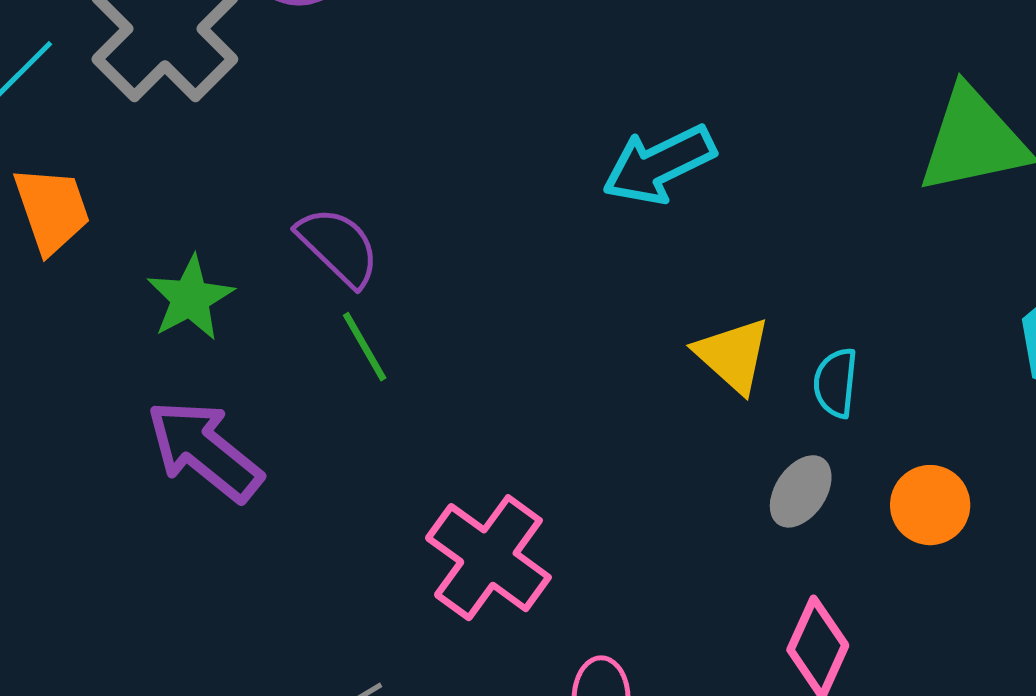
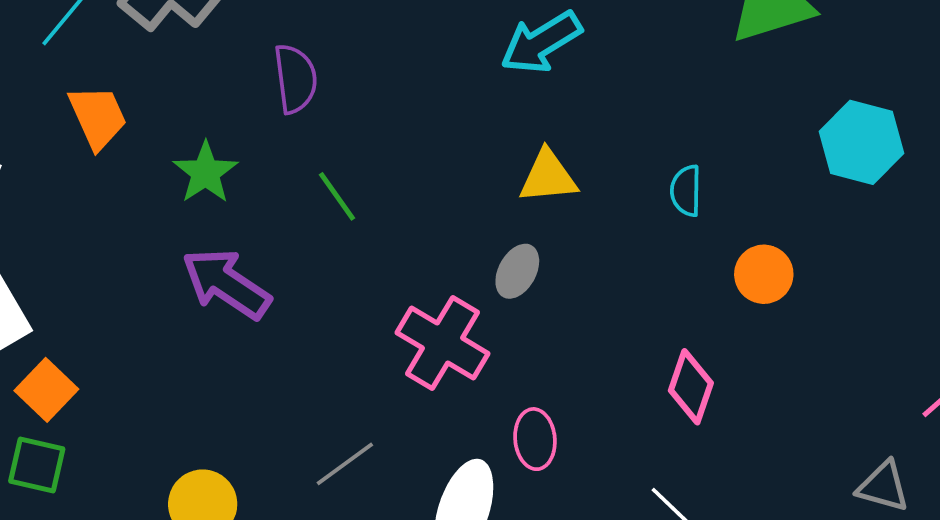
purple semicircle: (338, 247) -> (295, 79), moved, turned 44
yellow triangle: (733, 355) -> (548, 177), moved, turned -42
gray ellipse: (801, 491) -> (517, 271), moved

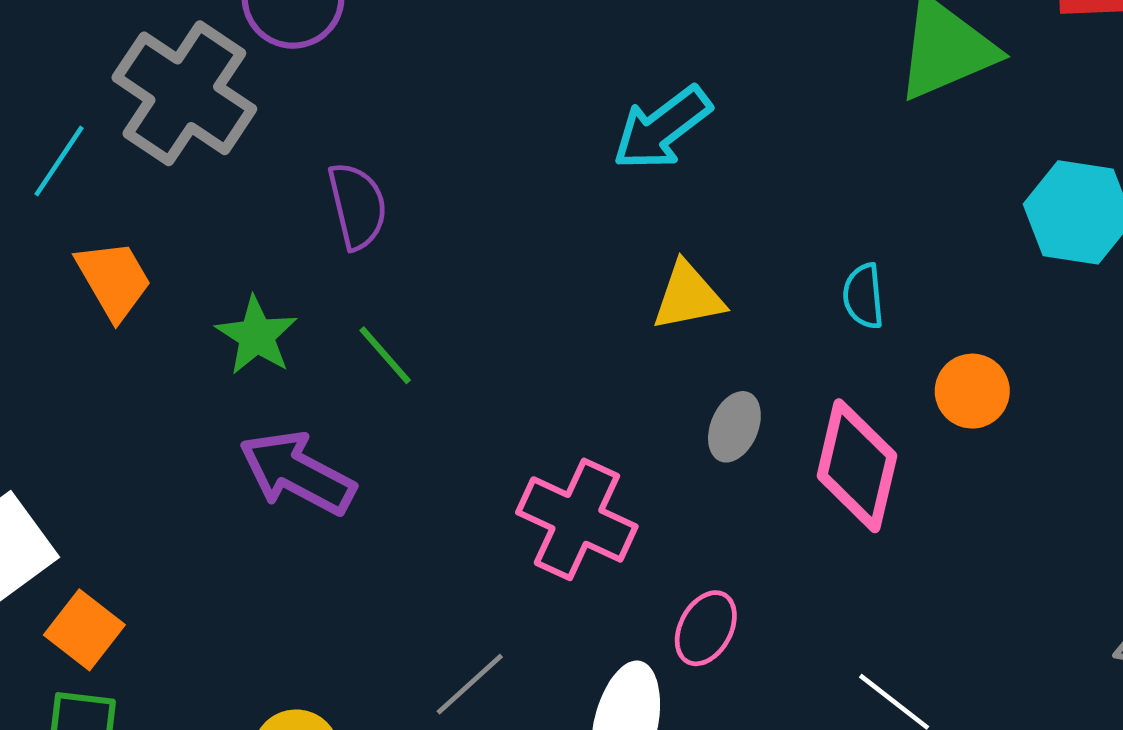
green line: (337, 196) -> (385, 355), moved
gray ellipse: (517, 271) -> (734, 427), moved
pink diamond: (691, 387) -> (857, 466), moved, size x1.4
pink ellipse: (535, 439) -> (706, 628), turned 40

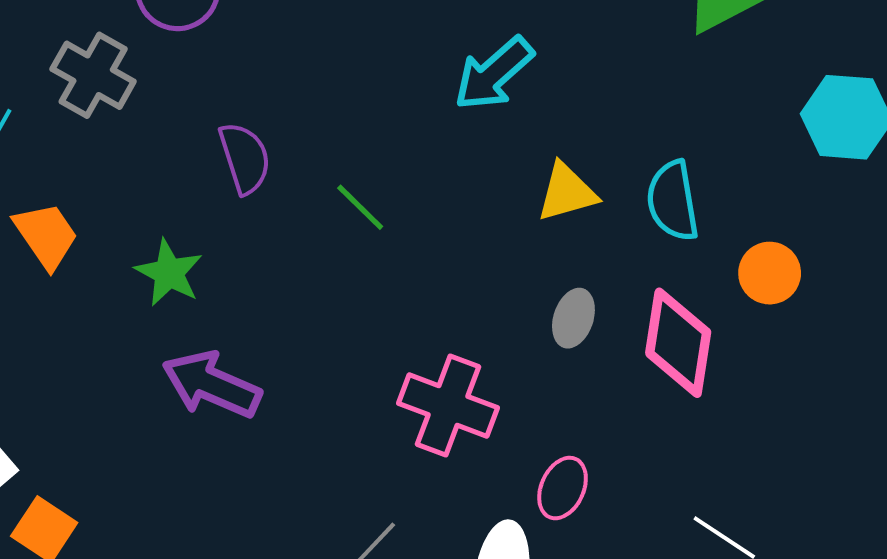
gray cross: (184, 93) -> (93, 75), size x0.7
yellow triangle: (688, 296) -> (567, 192), moved
cyan semicircle: (863, 296) -> (673, 201), size x1.5
green line: (385, 355) -> (360, 207), moved

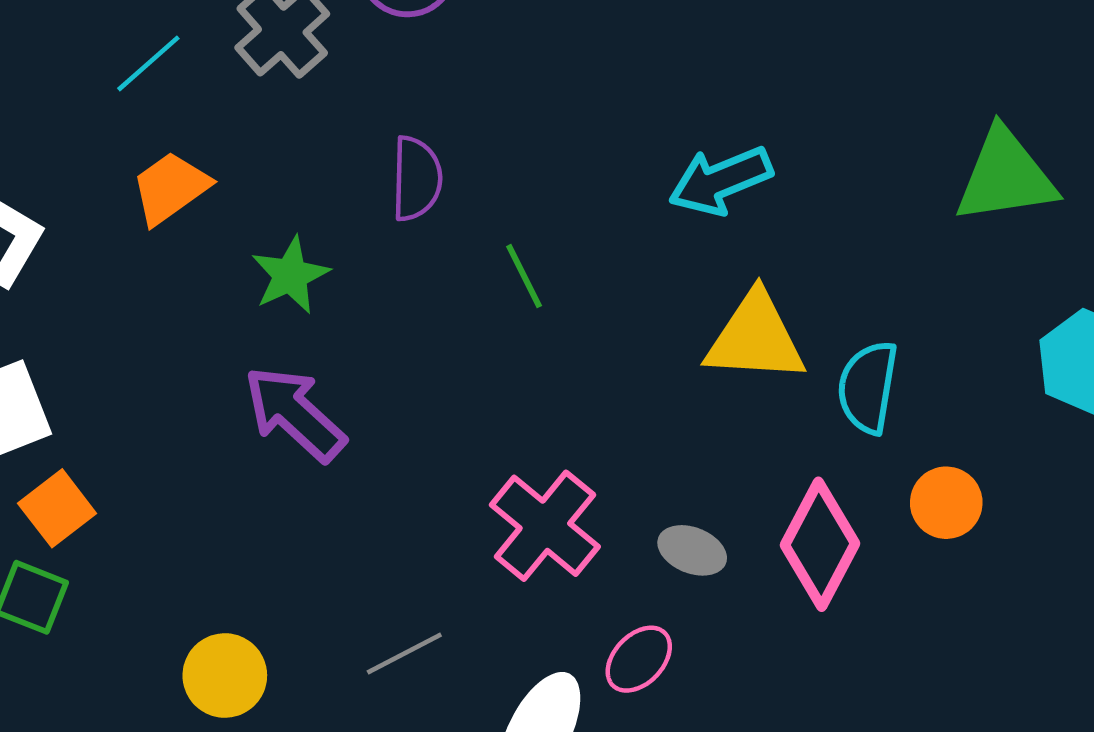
yellow triangle: (567, 192) -> (755, 338), size x1.4
orange trapezoid: (46, 235) -> (170, 188), turned -110
gray ellipse: (573, 318) -> (692, 550), moved, turned 74

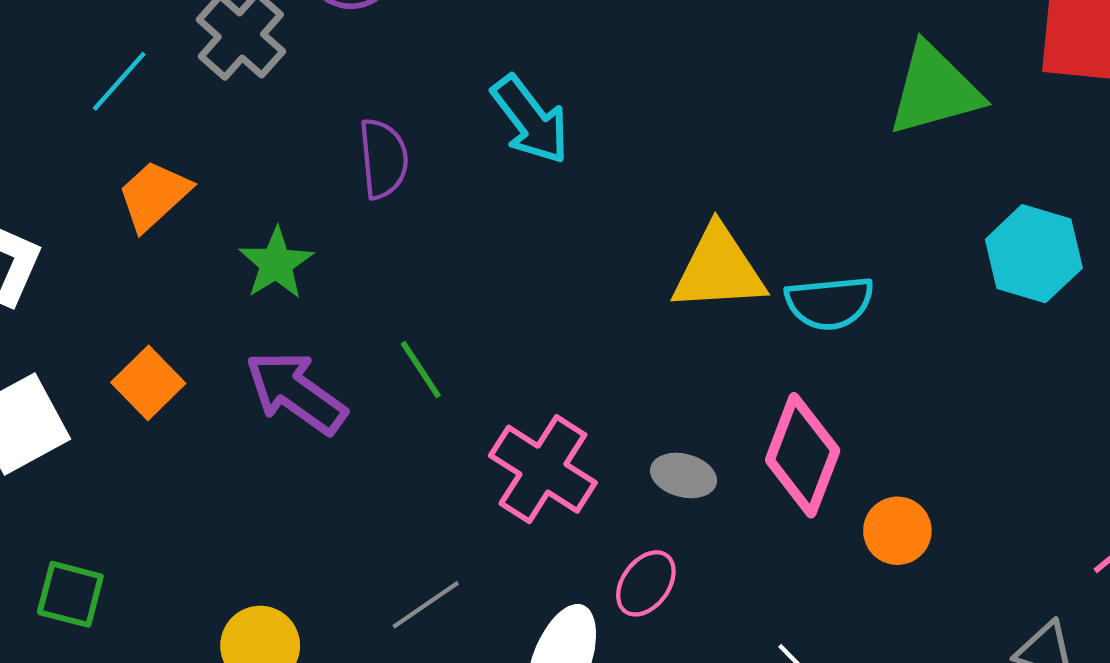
cyan arrow: (720, 181) -> (530, 120), moved, turned -98
green line: (524, 276) -> (421, 370), moved
cyan semicircle: (868, 387) -> (829, 303), turned -98
orange circle: (946, 503) -> (897, 531), moved
orange square: (57, 508) -> (148, 383), moved

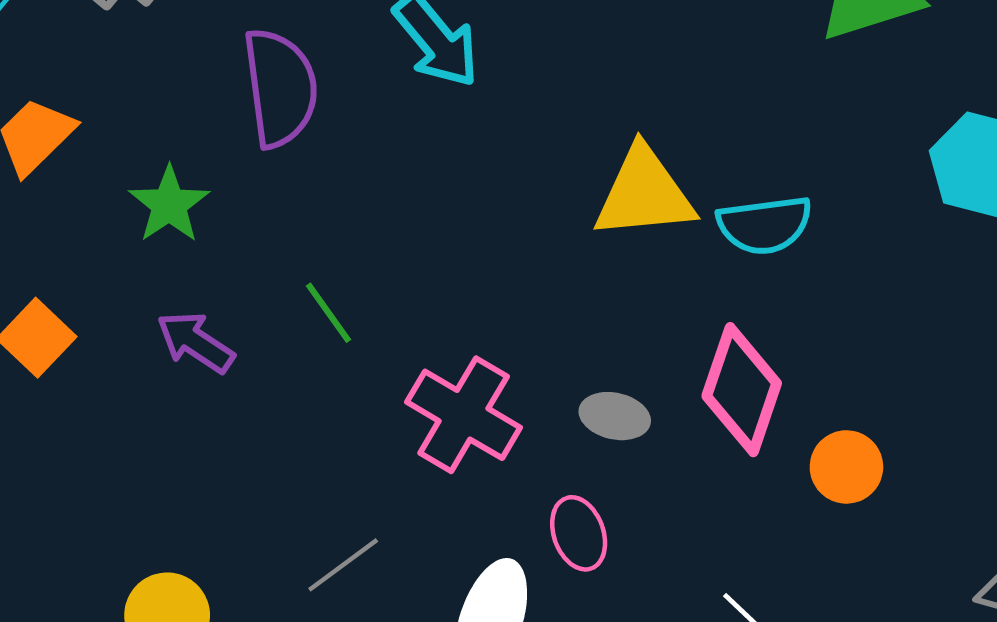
purple semicircle: (383, 159) -> (280, 88), size x1.4
purple arrow: (296, 392) -> (195, 342), size x0.7
pink ellipse: (646, 583) -> (579, 533), turned -54

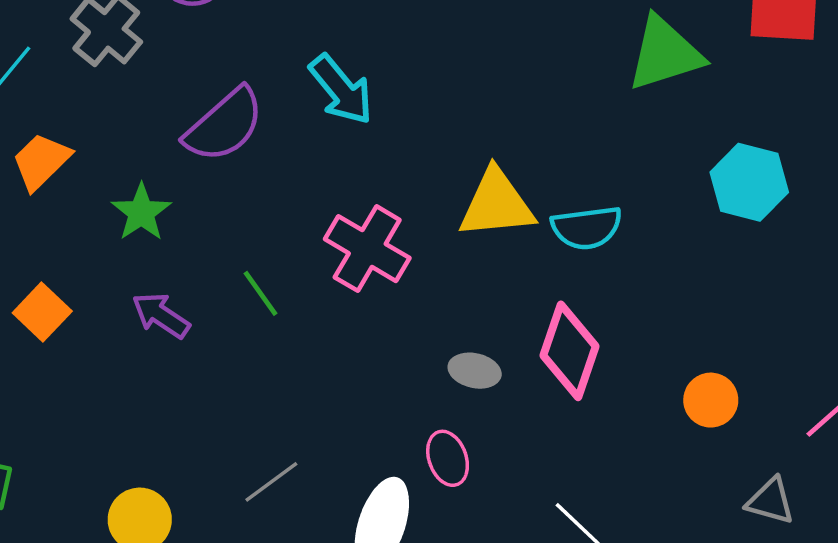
purple semicircle: (280, 88) -> (224, 125), turned 56
pink cross: (464, 415) -> (367, 249), moved
orange circle: (846, 467) -> (711, 400), moved

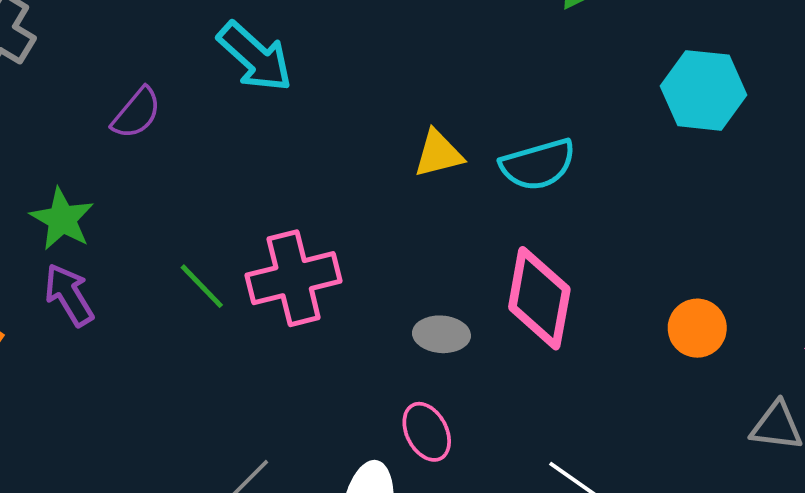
purple semicircle: (224, 125) -> (136, 113), size x0.6
yellow triangle: (497, 204) -> (438, 154), size x0.6
pink cross: (367, 249) -> (294, 278), moved, turned -36
purple arrow: (161, 315) -> (69, 295), moved, turned 34

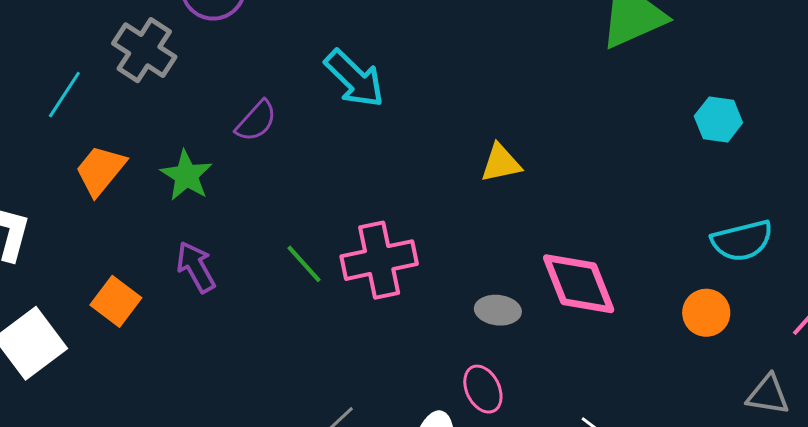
cyan hexagon: (703, 90) -> (718, 119), size x0.7
cyan semicircle: (538, 165) -> (742, 241), moved
green star: (62, 219) -> (186, 175), moved
pink diamond: (539, 298) -> (579, 284), turned -34

